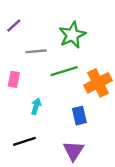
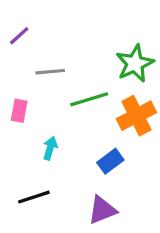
green star: (72, 35) -> (135, 64), moved
blue rectangle: (79, 116) -> (110, 161), turned 66
purple triangle: (73, 151) -> (102, 210), turned 35

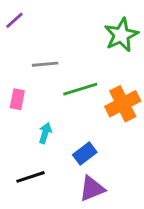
purple line: (19, 36) -> (14, 20), moved
green star: (135, 64) -> (121, 35), moved
blue rectangle: (110, 161) -> (85, 153), moved

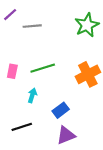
gray line: (45, 64) -> (32, 26), moved
green line: (80, 89) -> (43, 68), moved

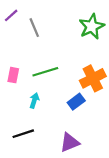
gray line: (32, 26) -> (34, 28), turned 72
blue rectangle: (61, 110) -> (76, 102), moved

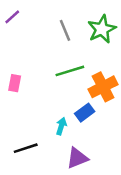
gray line: (34, 28) -> (65, 30), moved
green line: (45, 72) -> (70, 71), moved
cyan arrow: (34, 100) -> (61, 126), moved

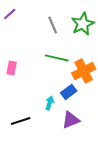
green line: (70, 71) -> (57, 58), turned 30
purple triangle: (77, 158) -> (71, 120), moved

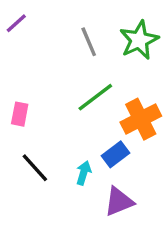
green line: (57, 58) -> (95, 97), turned -50
black line: (21, 121) -> (35, 168), moved, turned 66

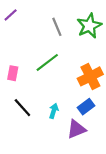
green line: (95, 97) -> (47, 62), moved
blue rectangle: (116, 154) -> (86, 107), moved

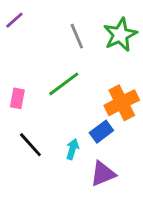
blue rectangle: (86, 107) -> (101, 132), moved

